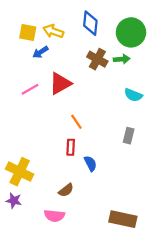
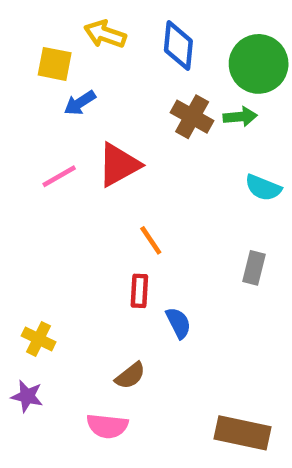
yellow arrow: (53, 31) -> (105, 34), moved
yellow cross: (20, 172) -> (39, 339), size x0.6

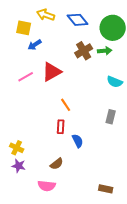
blue diamond: (178, 46) -> (78, 20), turned -45
brown cross: (192, 117) -> (84, 51), turned 30
purple star: (27, 396) -> (19, 166), moved
brown rectangle: (243, 433) -> (106, 189), size x0.6

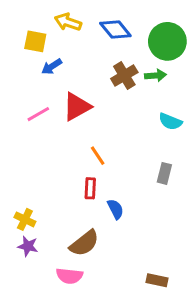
brown semicircle: (57, 164) -> (84, 243), size x1.5

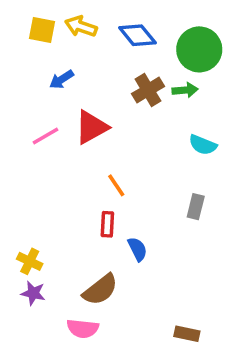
yellow square: (35, 41) -> (42, 30), moved

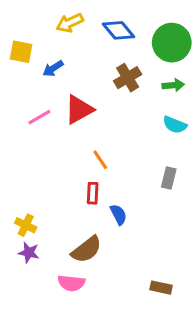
yellow arrow: (81, 26) -> (70, 23), turned -44
yellow square: (42, 30) -> (21, 52), moved
green arrow: (185, 90) -> (173, 85), moved

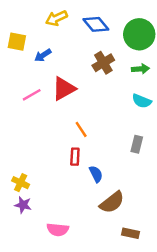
brown semicircle: (87, 250) -> (112, 202), moved

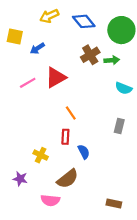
green arrow: (140, 69) -> (112, 60), moved
yellow cross: (21, 183) -> (41, 155), moved
brown semicircle: (112, 202) -> (68, 179), moved

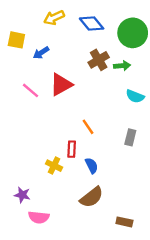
pink line: (28, 83) -> (31, 90), turned 70
orange line: (71, 113) -> (88, 127), moved
yellow cross: (41, 155) -> (54, 166), moved
brown semicircle: (68, 179) -> (92, 197), moved
pink semicircle: (50, 200) -> (39, 217), moved

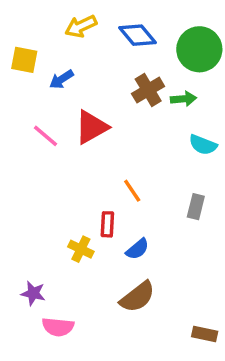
blue semicircle: (92, 166) -> (137, 249), turned 77
brown rectangle: (124, 222) -> (205, 334), moved

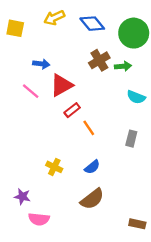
yellow square: (24, 60) -> (15, 28), moved
blue arrow: (61, 79) -> (41, 64), moved, turned -140
red rectangle: (107, 224) -> (72, 110), moved, turned 49

